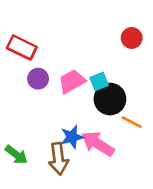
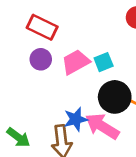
red rectangle: (22, 47) -> (42, 27), moved
black circle: (110, 99) -> (115, 97), moved

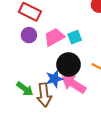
black circle: (115, 97) -> (69, 65), moved
green arrow: (18, 137) -> (25, 89), moved

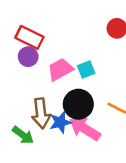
purple circle: (29, 35) -> (28, 57), moved
brown arrow: (44, 95) -> (41, 113), moved

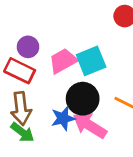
red rectangle: (29, 37) -> (20, 71), moved
cyan square: (86, 69) -> (91, 61), size x1.5
brown arrow: (41, 113) -> (21, 109), moved

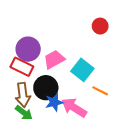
purple circle: (28, 47) -> (28, 49), size x1.5
cyan square: (91, 61) -> (82, 70), moved, turned -30
black circle: (83, 99) -> (46, 88), moved

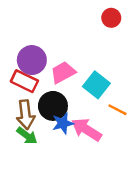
red circle: (100, 26) -> (111, 18), moved

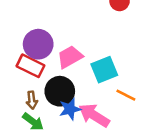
cyan square: (96, 85) -> (104, 70), turned 30
brown arrow: (26, 115) -> (32, 100), size x0.6

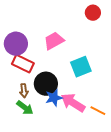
purple circle: (38, 44) -> (16, 44), moved
pink trapezoid: (70, 57) -> (54, 41), moved
orange line: (126, 95) -> (98, 111), moved

